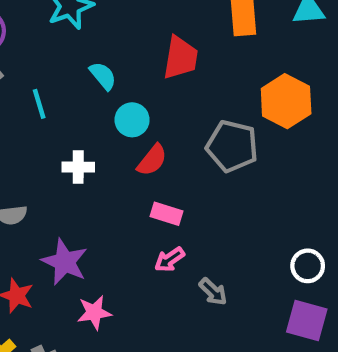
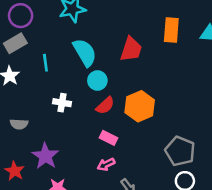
cyan semicircle: (103, 76) -> (85, 52), size x1.6
orange hexagon: (286, 101) -> (140, 106), moved
gray pentagon: (232, 146) -> (180, 151), moved

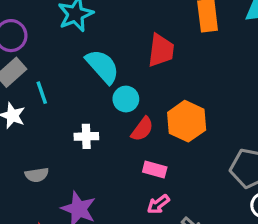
cyan line: (45, 63) -> (42, 93), moved

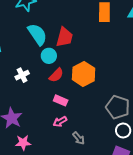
red trapezoid: (161, 50) -> (64, 37), moved
white cross: (86, 136) -> (22, 75), turned -32

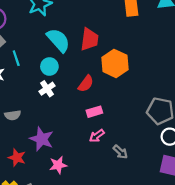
cyan circle: (49, 56) -> (49, 66), moved
orange hexagon: (84, 74) -> (115, 63), moved
pink rectangle: (61, 100) -> (94, 112), turned -32

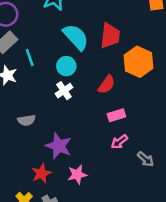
red star: (17, 158) -> (41, 173), moved, turned 30

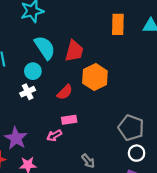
pink arrow: (119, 142) -> (54, 135), moved

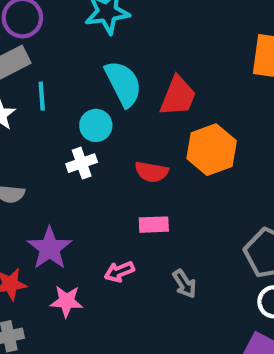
red semicircle: (65, 92) -> (152, 172), turned 49
pink arrow: (54, 135) -> (119, 272), moved
gray arrow: (88, 161) -> (185, 284), moved

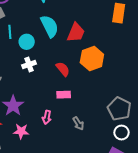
cyan circle: (96, 125) -> (27, 42), moved
red semicircle: (152, 172) -> (63, 69), turned -140
pink arrow: (119, 272) -> (47, 117), turned -56

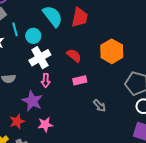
orange hexagon: (92, 59) -> (112, 51), moved
white cross: (29, 65) -> (40, 58), size x1.5
pink arrow: (47, 117) -> (46, 80), moved

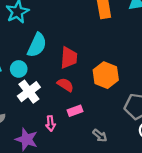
cyan semicircle: (53, 16) -> (37, 45), turned 70
red trapezoid: (80, 17) -> (69, 58), moved
pink arrow: (46, 80) -> (50, 123), moved

